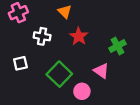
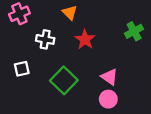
green cross: (117, 46) -> (134, 31), moved
pink circle: (82, 91) -> (108, 99), moved

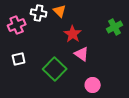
pink cross: (19, 14) -> (17, 25), moved
white cross: (45, 39) -> (39, 13), moved
pink triangle: (109, 77) -> (82, 54), moved

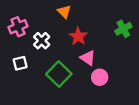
white cross: (39, 13) -> (42, 41), moved, turned 35
pink circle: (93, 85) -> (100, 77), moved

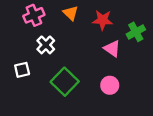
pink cross: (18, 27) -> (34, 15), moved
red star: (78, 36) -> (103, 20), moved, turned -30
pink triangle: (88, 58) -> (112, 49), moved

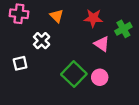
orange triangle: (71, 13) -> (57, 16), moved
pink cross: (34, 15) -> (19, 14), moved, turned 30
green square: (65, 82) -> (74, 74), moved

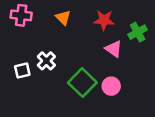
white cross: (42, 41) -> (46, 61), moved

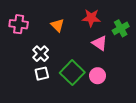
pink cross: (21, 15) -> (19, 24), moved
orange triangle: (63, 18) -> (58, 25), moved
white square: (22, 71) -> (42, 74), moved

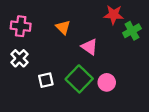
red star: (91, 18) -> (114, 15), moved
pink triangle: (100, 43) -> (89, 47), moved
white cross: (41, 54) -> (19, 58), moved

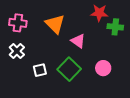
orange triangle: (63, 27) -> (55, 24), size x1.5
green cross: (132, 31) -> (115, 27), turned 35
pink circle: (107, 82) -> (103, 68), moved

